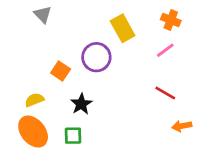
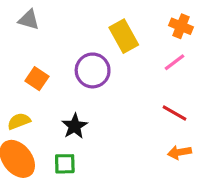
gray triangle: (43, 14) -> (29, 20), turned -30
orange square: (61, 71) -> (37, 79), moved
orange arrow: (182, 126) -> (179, 152), moved

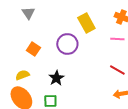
gray triangle: (29, 20) -> (28, 13), turned 40
pink line: (174, 62) -> (117, 39), turned 40

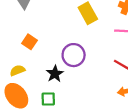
purple circle: (67, 44) -> (74, 55), moved

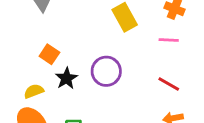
black star: (55, 74) -> (66, 78), moved

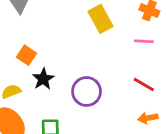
purple circle: (106, 71) -> (87, 91), moved

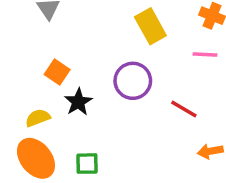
red line: (144, 84) -> (184, 109), moved
purple circle: (87, 91) -> (133, 81), moved

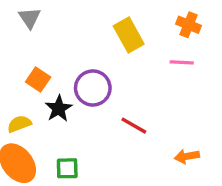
purple circle: (133, 81) -> (93, 88), moved
red line: (184, 109) -> (134, 126), moved

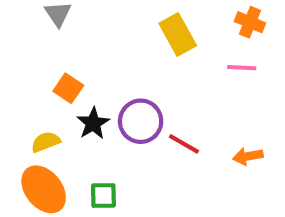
purple circle: (93, 88) -> (141, 121), moved
orange arrow: (187, 156) -> (248, 156), moved

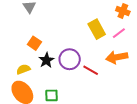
yellow rectangle: (178, 35) -> (97, 29), moved
pink line: (242, 68) -> (119, 33), turned -40
orange arrow: (248, 156) -> (117, 57), moved, size x1.5

